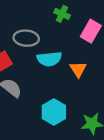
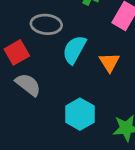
cyan semicircle: (49, 59) -> (74, 50), turned 125

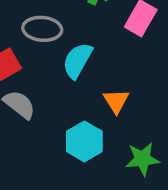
orange triangle: (109, 62) -> (116, 101), moved

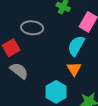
cyan semicircle: (77, 61) -> (76, 46), moved

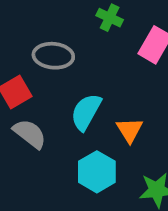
cyan semicircle: (76, 46) -> (86, 112), moved

